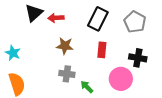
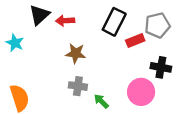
gray pentagon: (135, 22) -> (157, 25), turned 30
red rectangle: (102, 50) -> (135, 41), moved, turned 63
cyan star: (13, 53) -> (15, 43), moved

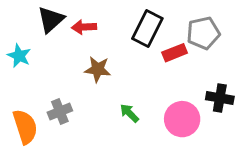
black cross: (161, 67) -> (220, 98), moved
gray cross: (78, 86) -> (60, 112), moved, turned -30
green arrow: (101, 101) -> (129, 113), moved

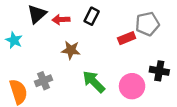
black rectangle: (147, 29) -> (92, 16), moved, size x0.7
green arrow: (129, 113) -> (94, 82), size x1.6

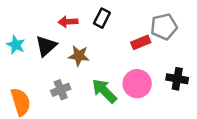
black triangle: (37, 14) -> (46, 46), moved
gray cross: (44, 81) -> (61, 90), moved
pink circle: (132, 86) -> (137, 84), moved

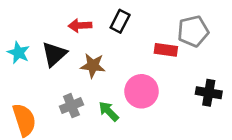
red rectangle: (141, 42) -> (166, 50), turned 30
pink circle: (137, 84) -> (142, 91), moved
green arrow: (104, 91) -> (109, 111), moved, size x0.7

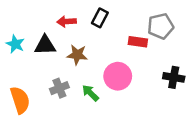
black triangle: (54, 54) -> (45, 45), turned 40

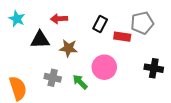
black rectangle: (100, 18) -> (100, 24), moved
cyan star: (15, 44) -> (17, 19), moved
gray cross: (59, 88) -> (53, 78), turned 35

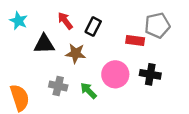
red arrow: (59, 19) -> (65, 21), turned 56
black rectangle: (100, 24) -> (93, 27), moved
black cross: (154, 68) -> (150, 74), moved

